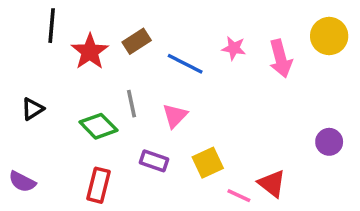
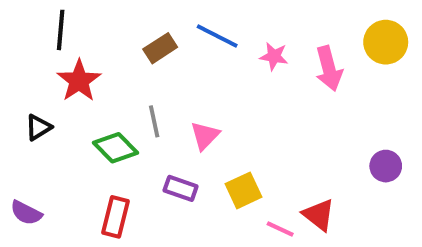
red star: (90, 52) -> (79, 81), moved
blue line: (185, 64) -> (217, 36), moved

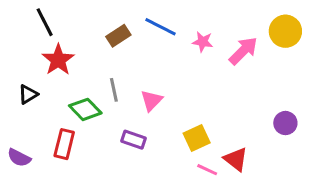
black line: (61, 30) -> (45, 22), turned -32
pink arrow: (329, 69) -> (243, 51), turned -120
yellow square: (244, 190) -> (197, 138), moved
red rectangle: (116, 217) -> (64, 144), moved

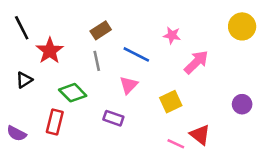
black line: (45, 22) -> (22, 28), moved
blue line: (161, 27) -> (136, 54), moved
pink arrow: (243, 51) -> (196, 62), moved
gray line: (114, 90) -> (97, 61), moved
yellow square: (197, 138) -> (171, 102), moved

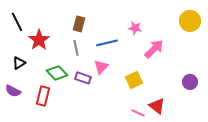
brown rectangle: (101, 30) -> (79, 24), turned -42
blue line: (136, 54) -> (107, 43), turned -40
purple rectangle: (113, 118) -> (83, 78), moved
purple semicircle: (17, 133) -> (13, 91), moved

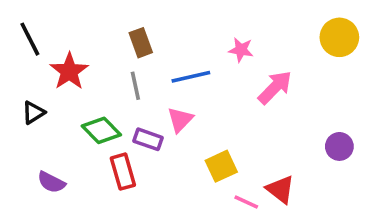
brown rectangle: (79, 24) -> (141, 43), turned -35
yellow square: (134, 80) -> (221, 166), moved
purple semicircle: (13, 91) -> (51, 182), moved
red rectangle: (43, 96) -> (123, 172), moved, turned -30

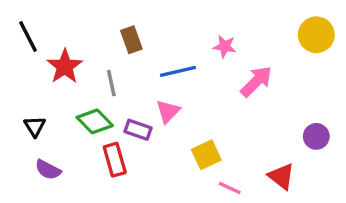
gray line: (135, 86) -> (111, 83), moved
black triangle: (33, 112) -> (35, 126), moved, turned -30
red triangle: (280, 189) -> (281, 176), moved

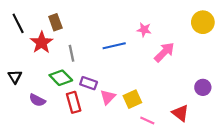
brown rectangle: (131, 40) -> (55, 22), moved
pink triangle: (168, 111) -> (108, 97), moved
black triangle: (35, 126) -> (15, 77), moved
purple semicircle: (48, 170) -> (37, 100), moved

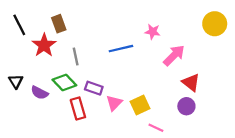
purple circle: (203, 87) -> (186, 106), moved
purple semicircle: (37, 100) -> (40, 93), moved
red triangle: (180, 113) -> (191, 82), moved

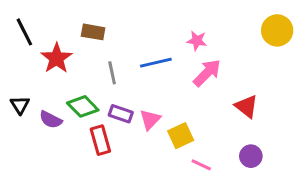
brown rectangle: (59, 24) -> (93, 32), moved, turned -60
pink arrow: (174, 55) -> (207, 73), moved
gray line: (76, 57) -> (112, 73), moved
pink triangle: (114, 103) -> (150, 120), moved
purple circle: (186, 106) -> (251, 156), moved

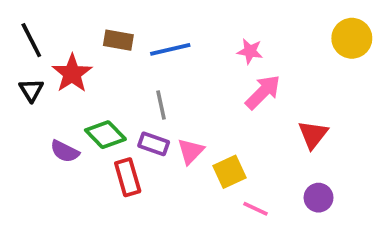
blue line: (156, 63) -> (170, 49), moved
gray line: (112, 73) -> (161, 105), moved
black triangle: (20, 105) -> (31, 90), moved
red triangle: (246, 106) -> (313, 135), turned 30

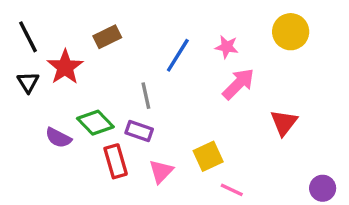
yellow circle: (352, 38) -> (291, 32), moved
brown rectangle: (118, 40) -> (107, 37), turned -36
blue line: (170, 49) -> (178, 55), moved, turned -45
pink triangle: (191, 151) -> (161, 171), moved
purple circle: (319, 198) -> (323, 188), moved

